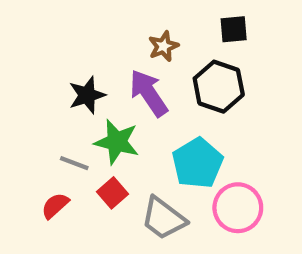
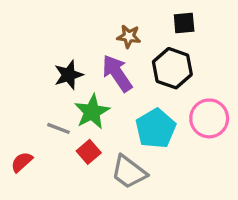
brown star: (163, 46) -> (129, 36), turned 30
green star: (117, 142) -> (92, 112), turned 30
red semicircle: (55, 206) -> (22, 162), moved
pink circle: (238, 208) -> (209, 118), moved

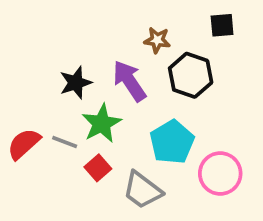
black square: (184, 23) -> (222, 25), moved
brown star: (129, 36) -> (157, 40), moved
pink circle: (209, 118) -> (220, 173), moved
red semicircle: (22, 162) -> (24, 144), moved, size x1.4

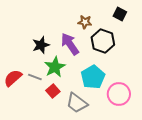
black square: (222, 25) -> (120, 14), turned 32

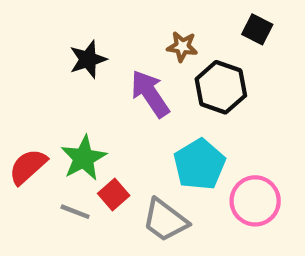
black star: (41, 45) -> (88, 59), moved
green star: (55, 67) -> (84, 158), moved
gray line: (35, 77) -> (75, 212), moved

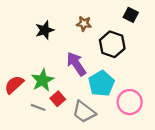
brown star: (182, 47) -> (84, 24), moved
purple arrow: (150, 94) -> (76, 64), moved

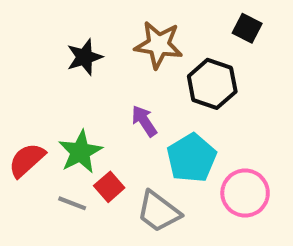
brown star: (84, 24) -> (159, 45), size x1.6
purple arrow: (76, 64) -> (144, 121), size x0.7

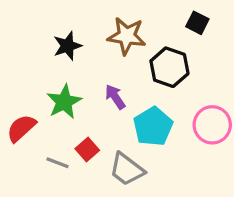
green star: (80, 152) -> (64, 102), moved
pink circle: (245, 193) -> (212, 125), moved

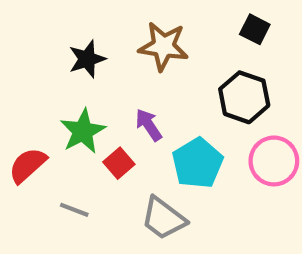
black hexagon: (169, 67) -> (244, 97), moved
red square: (87, 150) -> (119, 163), moved

